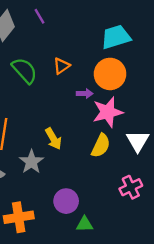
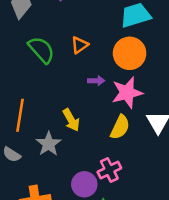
purple arrow: (85, 94) -> (96, 81), moved
pink cross: (131, 187) -> (109, 170), moved

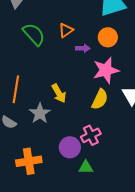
orange circle: (130, 53) -> (108, 37), size x0.7
purple arrow: (96, 81) -> (83, 48), moved

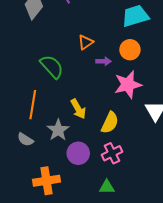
green semicircle: (34, 34) -> (52, 67), moved
yellow semicircle: (100, 99) -> (110, 123), moved
purple circle: (70, 147) -> (78, 153), moved

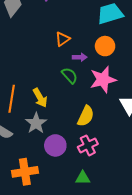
green semicircle: (52, 67) -> (70, 75), moved, size x0.7
yellow arrow: (78, 109) -> (40, 98), moved

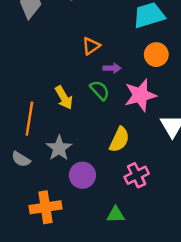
orange circle: (105, 46) -> (156, 55), moved
yellow arrow: (40, 98) -> (64, 98), moved
pink cross: (88, 145) -> (137, 175), moved

